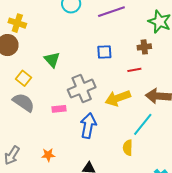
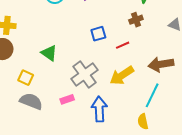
red line: (134, 70) -> (123, 45), moved

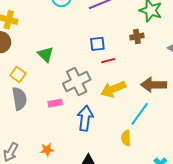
red line: (123, 45) -> (108, 61), moved
gray semicircle: (31, 101) -> (19, 99), turned 50

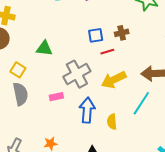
brown cross: (137, 37) -> (122, 33), moved
green triangle: (45, 54) -> (44, 48), turned -36
yellow semicircle: (126, 138) -> (112, 122), moved

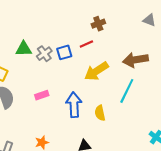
blue square: (96, 35) -> (64, 52), moved
gray cross: (77, 74) -> (44, 54), moved, size x0.6

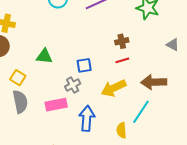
red line: (86, 44) -> (122, 60), moved
gray cross: (44, 54) -> (73, 85), moved
pink rectangle: (42, 95) -> (56, 105), size x1.5
yellow semicircle: (100, 113) -> (121, 130), moved

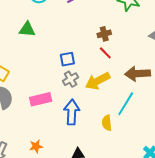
green triangle: (44, 56) -> (27, 29), moved
red line: (122, 60) -> (105, 53), turned 64
gray cross: (73, 85) -> (71, 79), moved

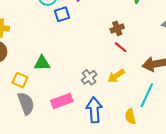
green triangle: (27, 29) -> (42, 63), moved
blue square: (67, 59) -> (62, 14), moved
yellow arrow: (98, 81) -> (116, 76), size x0.7

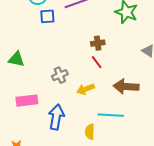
gray cross: (89, 77) -> (60, 75), moved
cyan line: (147, 95) -> (111, 115), turned 55

